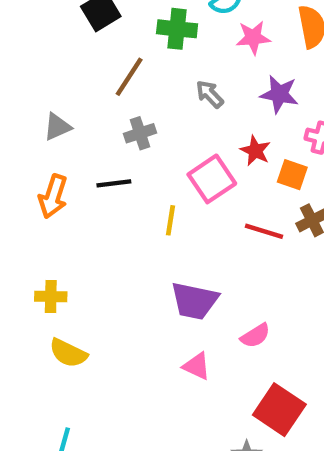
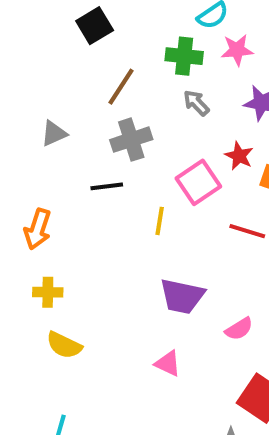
green cross: (177, 29) -> (184, 56), moved
gray cross: (140, 133) -> (131, 140), size x1.4
orange arrow: (53, 196) -> (38, 229), moved
pink triangle: (197, 366) -> (168, 363), moved

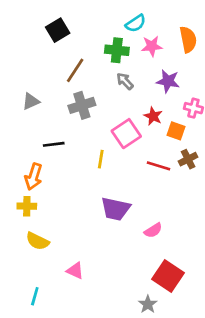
black line: (107, 186) -> (54, 144), moved
orange arrow: (38, 229) -> (34, 177), moved
pink triangle: (168, 363) -> (75, 271), moved

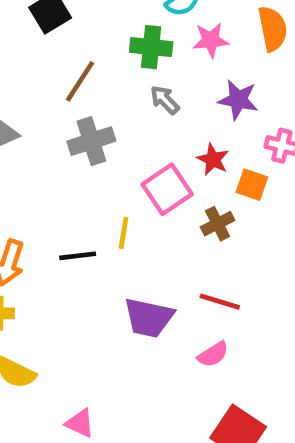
black line: (54, 144) -> (78, 256), moved
brown cross: (188, 159) -> (218, 224), moved
red line: (159, 166) -> (220, 302), moved

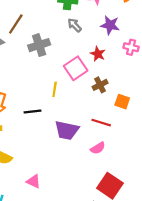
brown line: (80, 81) -> (16, 24), moved
orange square: (252, 185) -> (122, 102), moved
black line: (78, 256) -> (32, 112), moved

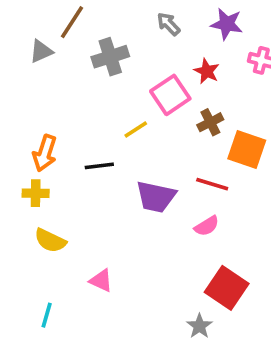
yellow line: (55, 89) -> (136, 130), turned 48
orange square: (122, 102) -> (247, 150), size x1.5

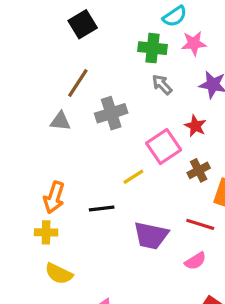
gray triangle: (41, 51) -> (60, 121), moved, turned 30

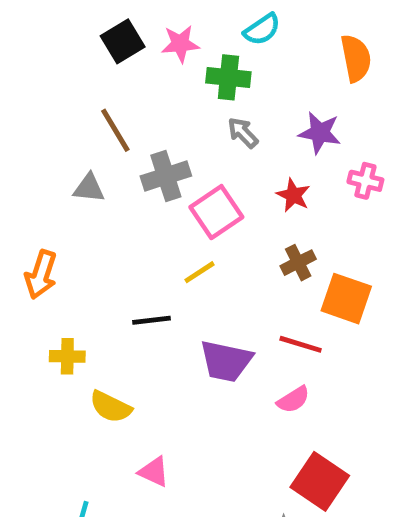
pink star: (194, 43) -> (180, 44), moved
brown line: (78, 83) -> (115, 130), turned -64
pink square: (164, 147) -> (216, 212), moved
orange arrow: (54, 197) -> (41, 275), moved
yellow semicircle: (59, 274) -> (111, 407), moved

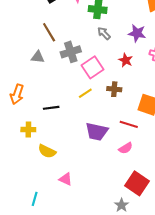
brown cross: (298, 263) -> (114, 89), moved, turned 32
black line: (151, 320) -> (51, 108), moved

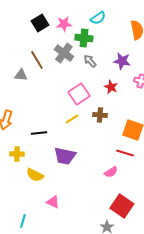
gray cross: (71, 52) -> (64, 53), moved, turned -36
gray triangle: (38, 57) -> (21, 75), moved
red line: (129, 124) -> (125, 153), moved
purple trapezoid: (97, 132) -> (65, 156), moved

